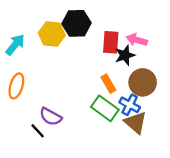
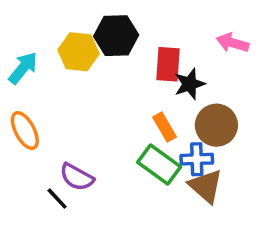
pink arrow: (137, 40) -> (233, 43), moved
orange ellipse: (16, 86) -> (25, 131), turned -45
blue cross: (130, 105) -> (197, 159), turned -30

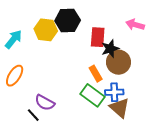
brown circle: (216, 125) -> (118, 62), moved
orange ellipse: (25, 131) -> (15, 76), turned 60

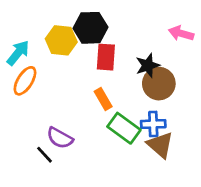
red rectangle: (98, 37) -> (106, 57), moved
orange rectangle: (96, 74) -> (103, 99), moved
orange ellipse: (15, 76) -> (25, 81), moved

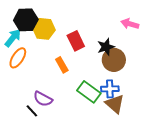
black hexagon: (91, 28) -> (26, 20), moved
red rectangle: (106, 57) -> (76, 41), turned -30
orange rectangle: (103, 99) -> (62, 65), moved

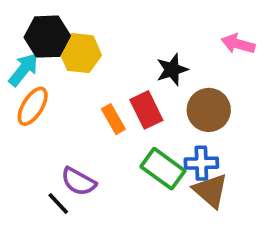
red rectangle: (76, 41) -> (146, 110), moved
black star: (106, 47) -> (172, 70), moved

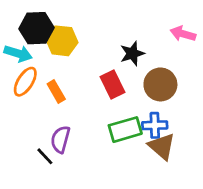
cyan arrow: (23, 70) -> (18, 53), turned 68
orange rectangle: (113, 119) -> (56, 92), moved
green rectangle: (163, 169) -> (125, 130), turned -52
purple semicircle: (78, 181) -> (60, 139), turned 76

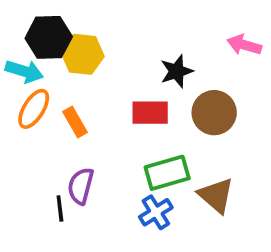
red rectangle: (113, 84) -> (150, 113), turned -64
blue cross: (155, 125) -> (156, 212), moved, turned -30
black line: (45, 156) -> (60, 208), turned 36

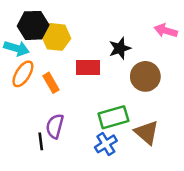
red rectangle: (150, 113) -> (88, 67), moved

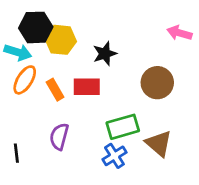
black star: (120, 48) -> (105, 54), moved
red rectangle: (88, 67) -> (87, 87), moved
black line: (41, 141) -> (16, 153), moved

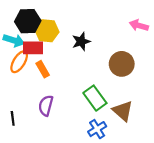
red rectangle: (87, 87) -> (33, 48), moved
green rectangle: (123, 127) -> (95, 98), turned 70
blue cross: (114, 156) -> (97, 129), moved

